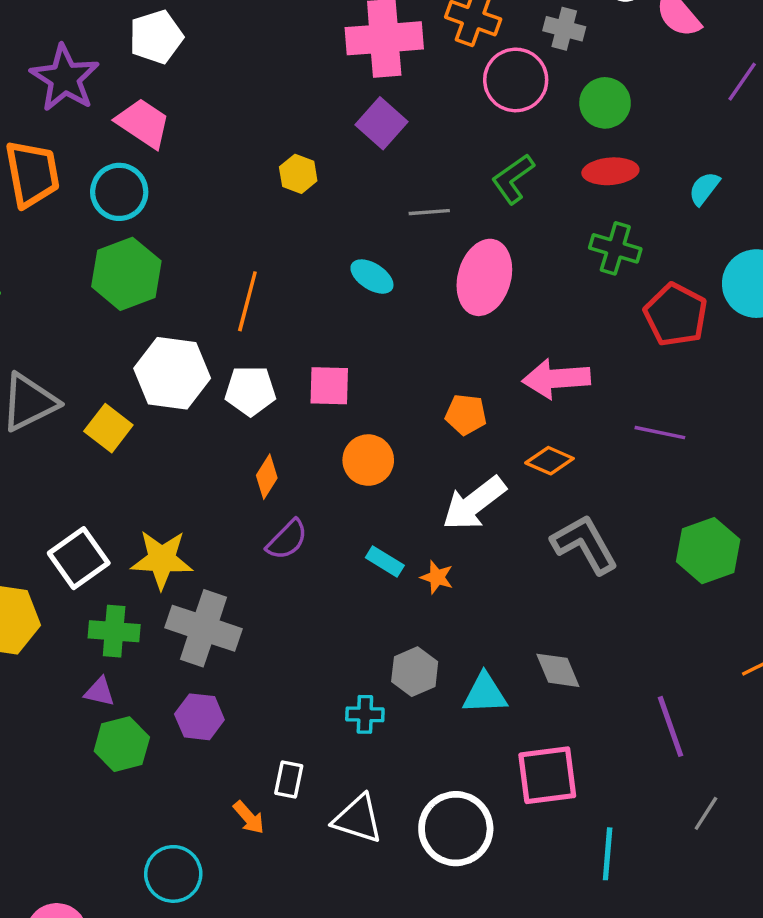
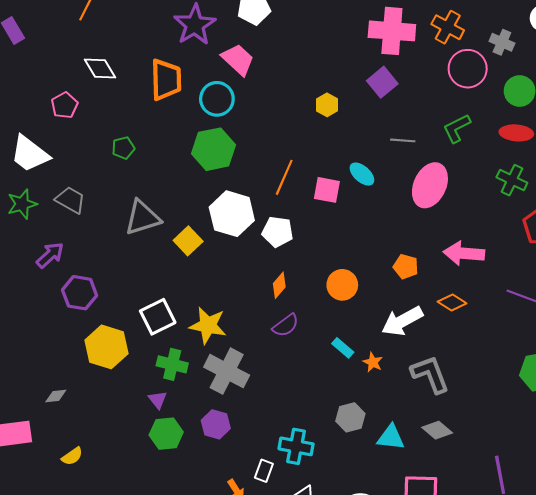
pink square: (329, 386) -> (327, 190), moved
gray L-shape: (585, 544) -> (430, 374), moved
gray diamond: (558, 670) -> (437, 430), turned -36
purple triangle: (100, 692) -> (158, 400), turned 30
cyan cross: (365, 714) -> (296, 446), moved, size x1.5

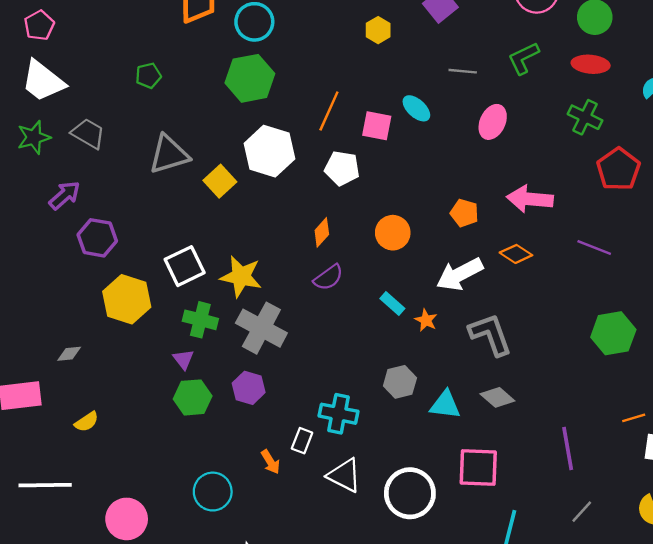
pink pentagon: (65, 105) -> (39, 25), moved
pink ellipse: (430, 185) -> (493, 122), size x0.7
white pentagon: (278, 232) -> (342, 168), moved

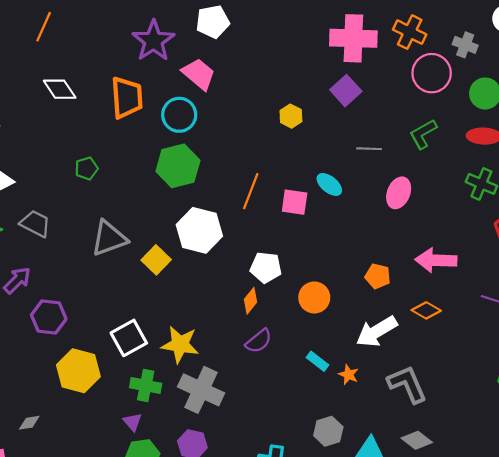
white pentagon: (342, 168) -> (266, 267), moved

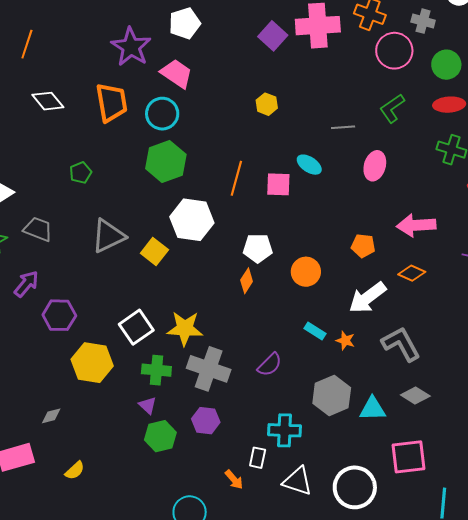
purple square: (346, 91) -> (273, 36), moved
purple semicircle: (259, 341) -> (270, 365), moved
gray hexagon: (328, 431) -> (332, 396), size x1.4

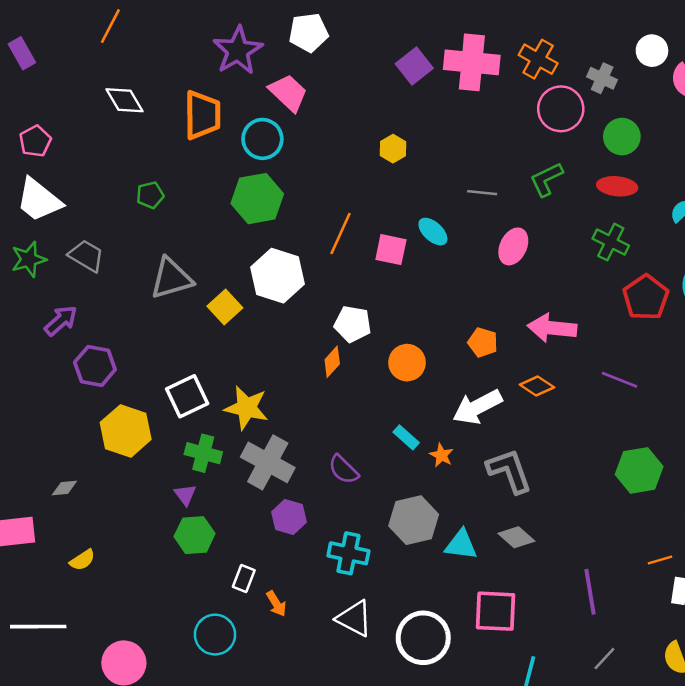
purple semicircle: (270, 365) -> (344, 470), turned 80
purple hexagon: (206, 421) -> (289, 517), moved
white rectangle: (258, 458) -> (244, 579), moved

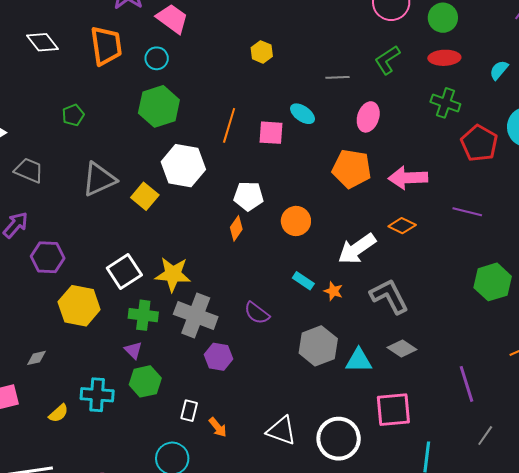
cyan circle: (262, 139) -> (157, 58), size x0.7
orange pentagon: (483, 342) -> (352, 169), moved, size x1.6
cyan cross: (348, 553) -> (97, 395), moved

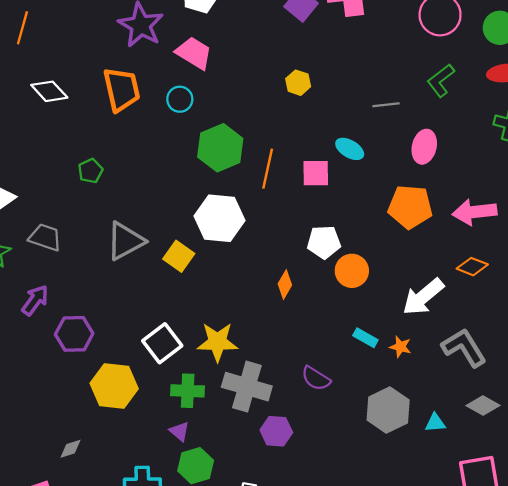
green hexagon: (159, 106) -> (220, 148), moved
white pentagon: (248, 196) -> (324, 242), moved
cyan triangle: (359, 360) -> (435, 423), size x0.7

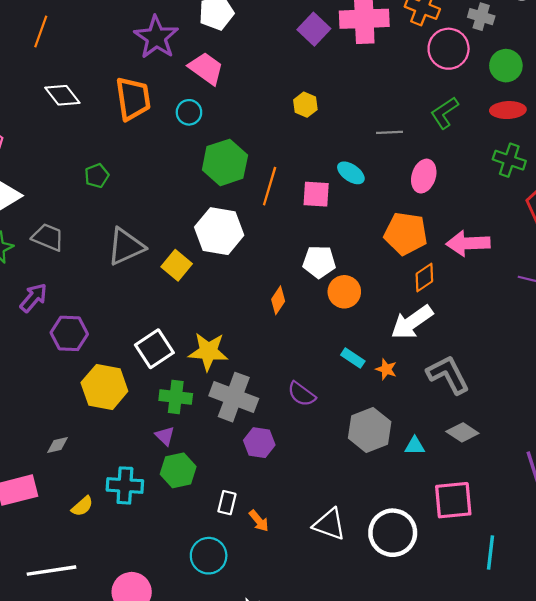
orange diamond: (472, 267) -> (424, 278), moved, turned -60

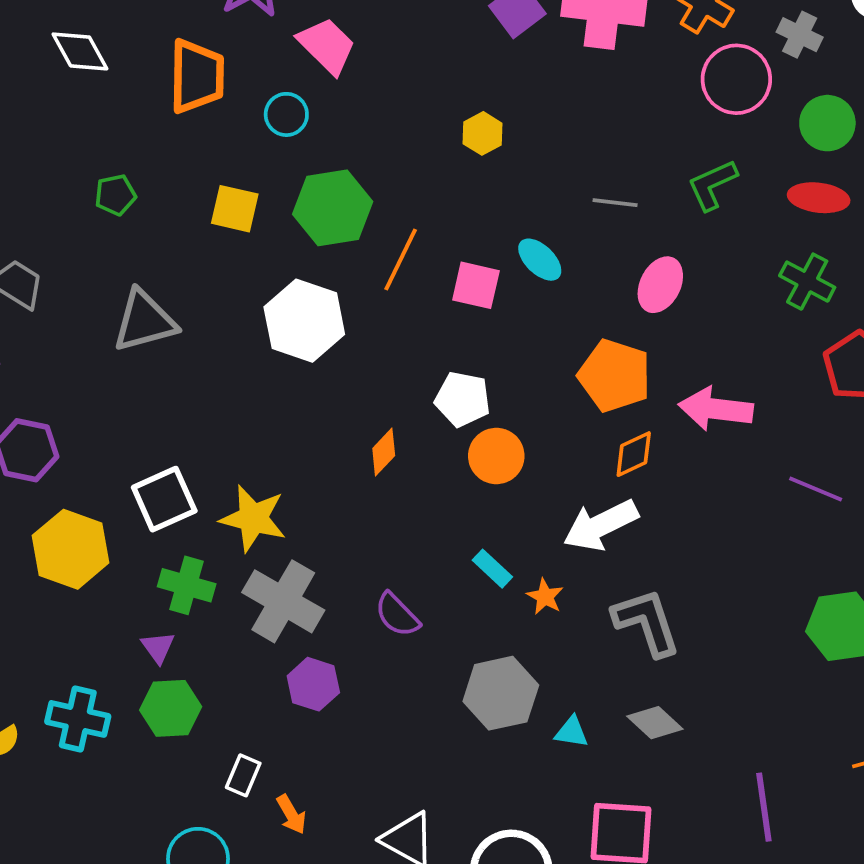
yellow square: (177, 265) -> (235, 209), moved, turned -36

